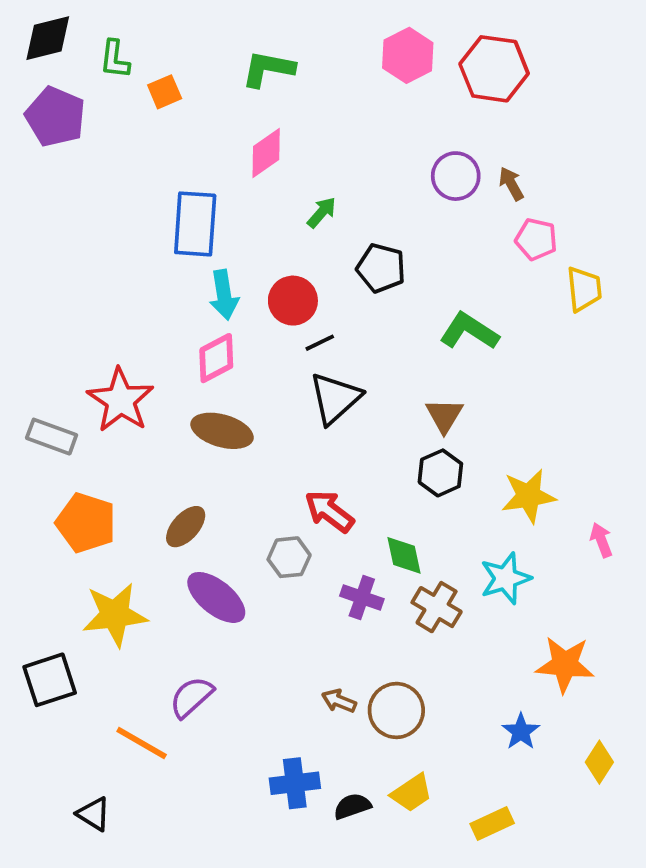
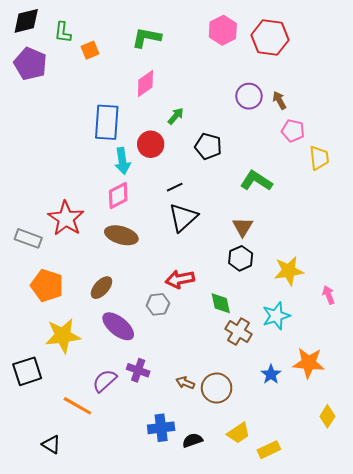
red circle: (293, 301) -> (151, 144), moved
red arrow: (329, 511) -> (180, 279), turned -48
purple cross: (362, 597) -> (138, 370), moved
blue star: (521, 732) -> (271, 374), moved
yellow trapezoid: (412, 793) -> (239, 433), moved

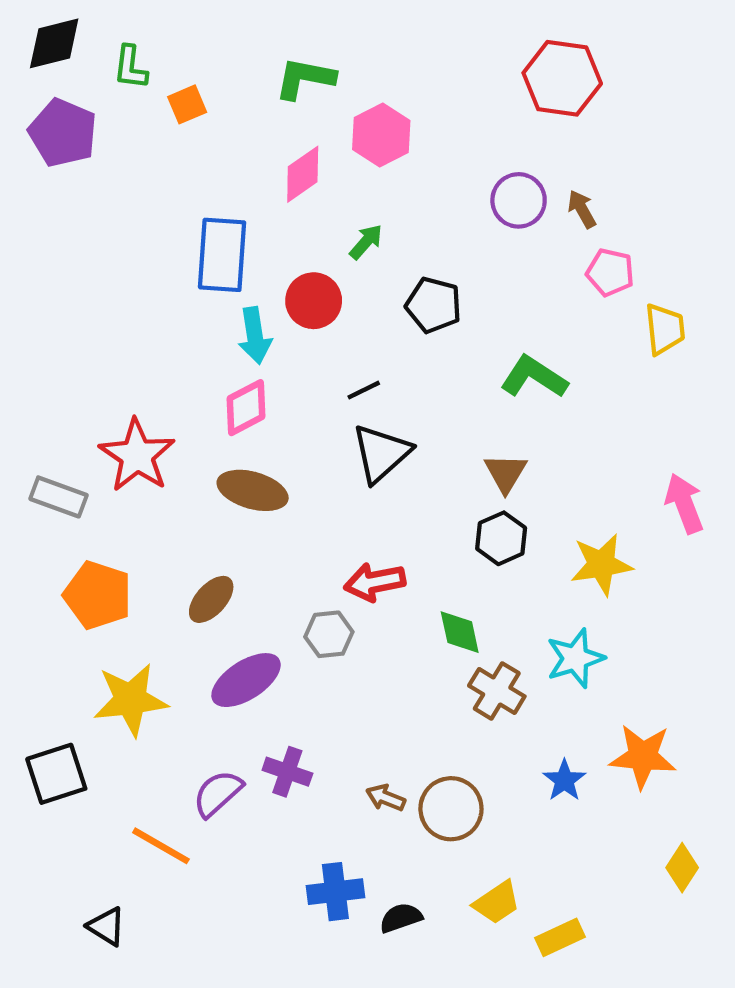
pink hexagon: (223, 30) -> (381, 135), moved
pink arrow: (329, 295) -> (684, 503), moved, size x1.5
purple ellipse: (118, 326) -> (246, 680), turned -72

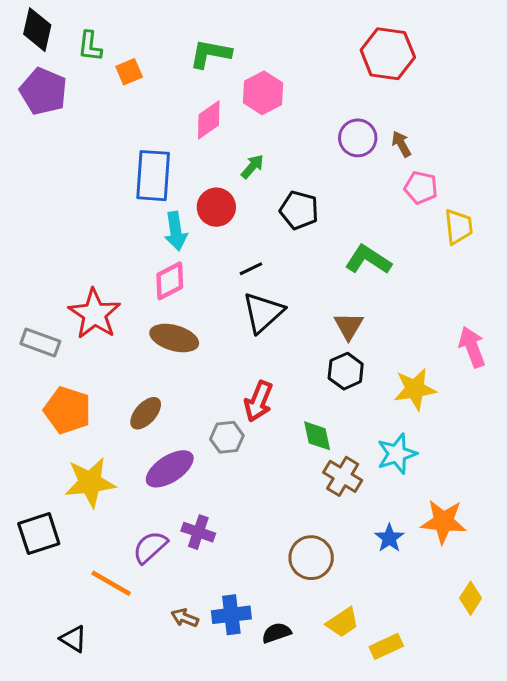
black diamond: (54, 43) -> (37, 30), turned -63
red arrow: (375, 582) -> (258, 401), turned -57
brown arrow: (386, 798) -> (185, 618), moved

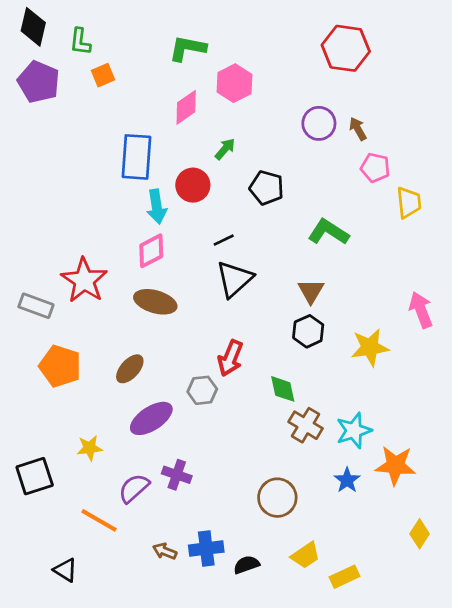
orange square: (129, 72) -> (103, 75), moved
cyan star: (397, 454) -> (354, 431), moved
yellow star: (90, 482) -> (90, 448), moved, size x0.6

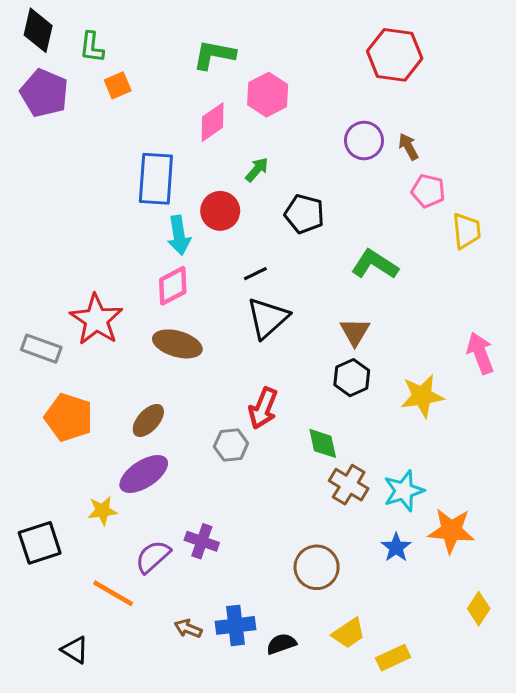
purple ellipse: (151, 418) -> (144, 474), moved

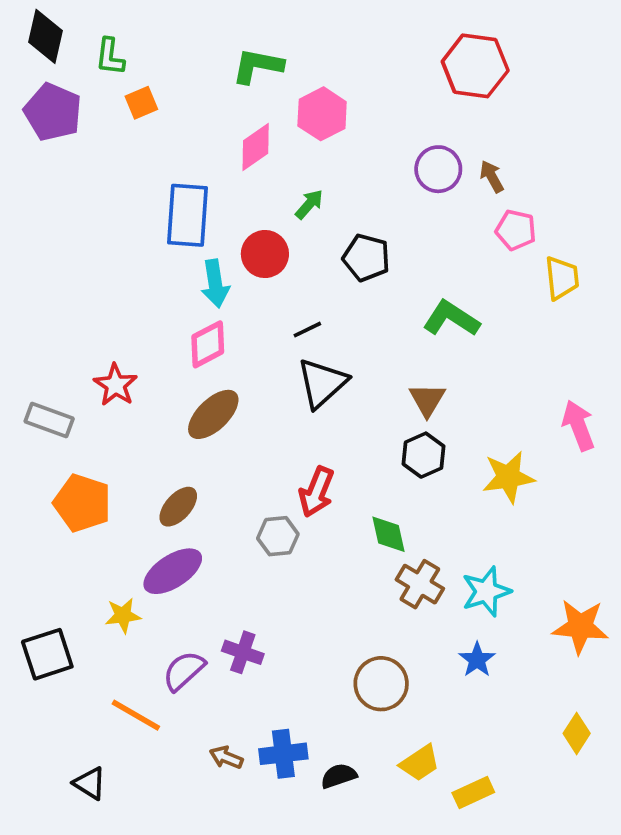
red star: (96, 319) -> (116, 385), size x0.7
brown ellipse: (177, 344) -> (213, 414), turned -60
orange star: (451, 531) -> (580, 627), moved

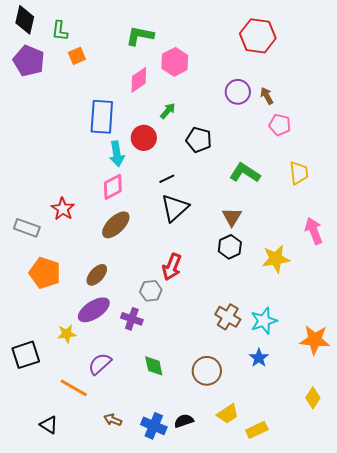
yellow trapezoid: (562, 278) -> (299, 173), moved
green diamond: (388, 534) -> (154, 366), moved
purple cross: (243, 652) -> (132, 319), moved
blue cross: (283, 754) -> (154, 426), moved, turned 30
brown arrow: (226, 757) -> (113, 420), moved

